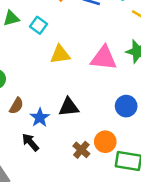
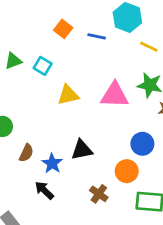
orange circle: (105, 142) -> (127, 171), moved

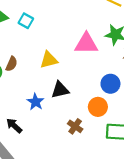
yellow triangle: (68, 95) -> (49, 60), moved
brown semicircle: (26, 153) -> (12, 64), moved
black arrow: (44, 190) -> (14, 126), moved

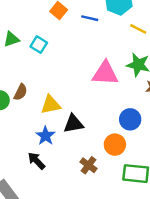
yellow triangle: (49, 60) -> (51, 105), moved
black arrow: (14, 126) -> (36, 161), moved

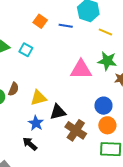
orange circle: (115, 145) -> (107, 125), moved
brown cross: (88, 165) -> (76, 130), moved, size x1.5

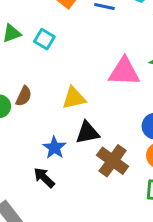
yellow triangle: (38, 98) -> (74, 98), moved

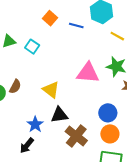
yellow triangle: (74, 98) -> (51, 90), turned 48
black arrow: (44, 178) -> (27, 146), turned -98

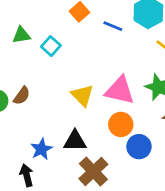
yellow triangle: (51, 90) -> (82, 95), moved
orange circle: (110, 134) -> (121, 124), moved
black arrow: (27, 146) -> (27, 175), turned 119

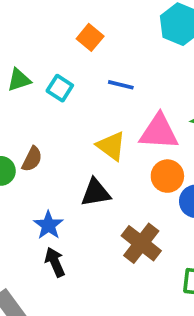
blue line: (113, 26) -> (121, 85), moved
black triangle: (75, 141) -> (96, 193), moved
blue star: (41, 149) -> (48, 225), moved

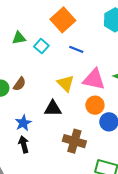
orange square: (90, 37) -> (63, 20), size x1.6
brown cross: (141, 243) -> (74, 141), turned -30

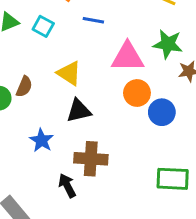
yellow triangle: (66, 83) -> (69, 73), moved
brown cross: (74, 141) -> (91, 159), moved
black arrow: (24, 144) -> (67, 186), moved

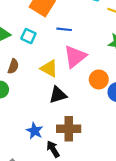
pink triangle: (128, 57) -> (75, 56), moved, turned -35
brown semicircle: (24, 87) -> (13, 66), moved
blue star: (41, 140) -> (35, 131), moved

